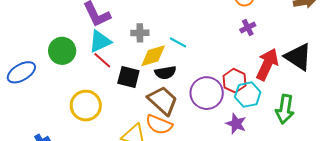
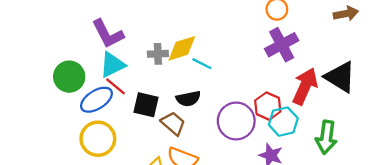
purple cross: (248, 28) -> (282, 45), size x1.8
yellow diamond: (153, 56) -> (182, 48), moved
blue ellipse: (21, 72) -> (96, 100), moved
brown trapezoid: (163, 101) -> (173, 123), moved, size x0.7

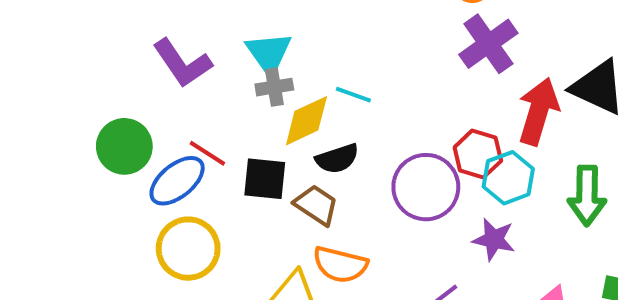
yellow diamond: (182, 48) -> (306, 121), moved
cyan triangle: (112, 65) -> (269, 53), moved, turned -32

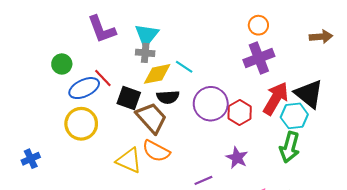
green circle: (124, 146) -> (62, 64), size x0.7
cyan hexagon: (508, 178) -> (294, 116), moved
purple circle: (426, 187) -> (211, 104), moved
brown trapezoid: (316, 205) -> (151, 118), size x1.4

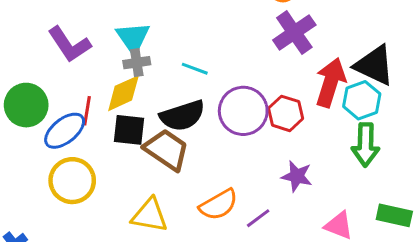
green circle: (62, 64) -> (26, 105), size x1.5
yellow diamond: (157, 74) -> (123, 93), moved
red line: (103, 78) -> (87, 111), turned 66
black semicircle: (168, 97) -> (182, 116), size x1.4
orange semicircle: (156, 151) -> (219, 205), moved, turned -44

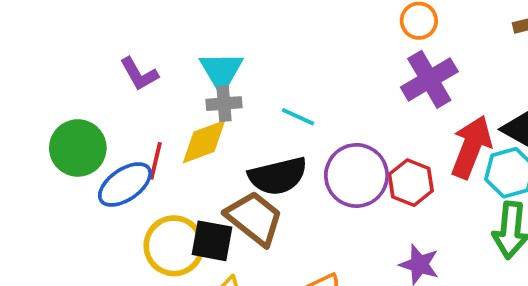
purple L-shape: (69, 44) -> (139, 74), size x0.7
black square: (129, 130) -> (212, 241), moved
yellow circle: (72, 181) -> (174, 246), moved

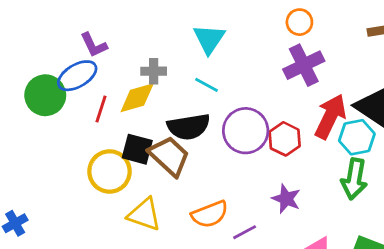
cyan triangle: (221, 71) -> (209, 39), moved
blue ellipse: (125, 184) -> (77, 76), moved
black square: (212, 241) -> (137, 149), moved

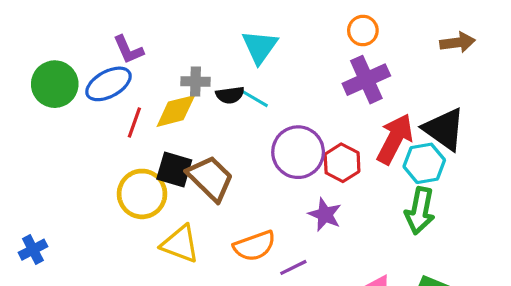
green circle: (45, 95) -> (55, 84), moved
black semicircle: (189, 127) -> (230, 95), moved, size x0.6
purple star: (286, 199) -> (325, 215), moved

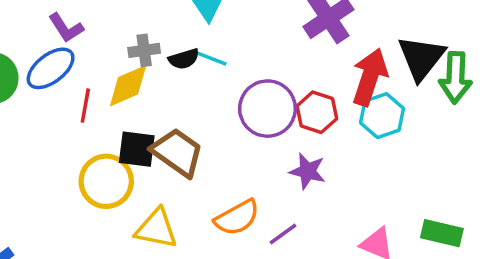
black triangle: (444, 129) -> (421, 58), turned 42
cyan hexagon: (424, 163) -> (382, 116), moved
green arrow: (420, 211) -> (455, 78), moved

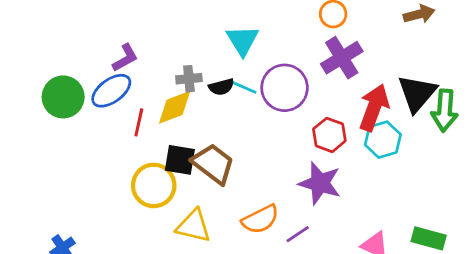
purple L-shape: (66, 28) -> (125, 58), turned -88
purple circle: (267, 109) -> (285, 88), moved
purple star: (308, 171) -> (320, 183), size x1.4

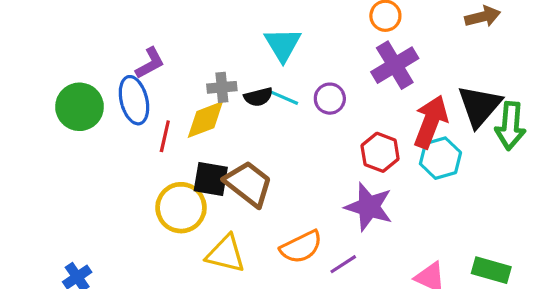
purple circle: (285, 88) -> (330, 99), size x0.6
blue ellipse: (111, 91) -> (134, 100), turned -69

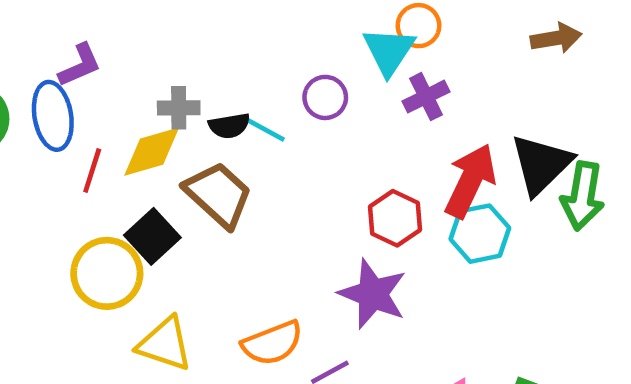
cyan triangle: (283, 45) -> (389, 51), moved
purple cross: (395, 65) -> (426, 97), size x0.7
purple circle: (330, 99) -> (325, 97), moved
black square: (211, 179) -> (152, 236), turned 33
brown trapezoid: (248, 184) -> (218, 195), moved

